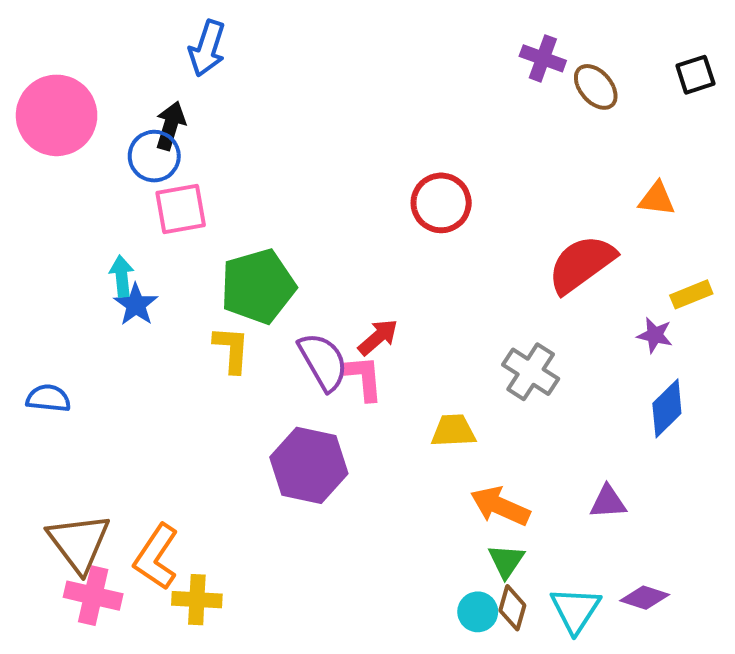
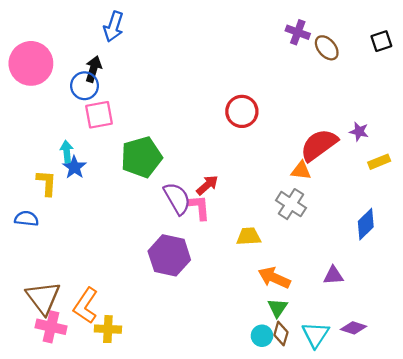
orange triangle: (657, 199) -> (301, 171), moved
purple star: (655, 335) -> (359, 132), moved
yellow L-shape: (232, 349) -> (47, 183), moved

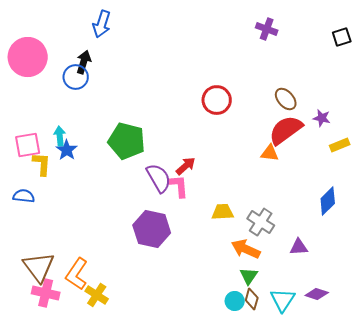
brown ellipse: (327, 48) -> (286, 99), moved
pink square: (99, 115) -> (28, 145), moved
green pentagon: (141, 157) -> (127, 141), turned 30
gray cross: (291, 204) -> (261, 222), moved
yellow cross: (108, 329) -> (97, 295), turned 30

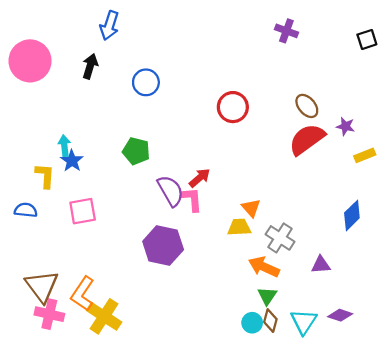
blue circle: (76, 77) -> (146, 82), moved
green pentagon: (127, 141) -> (136, 151), size x0.7
pink square: (28, 145) -> (83, 211), moved
orange triangle: (270, 153) -> (251, 208), moved, turned 42
yellow cross: (97, 295) -> (104, 316), size x1.4

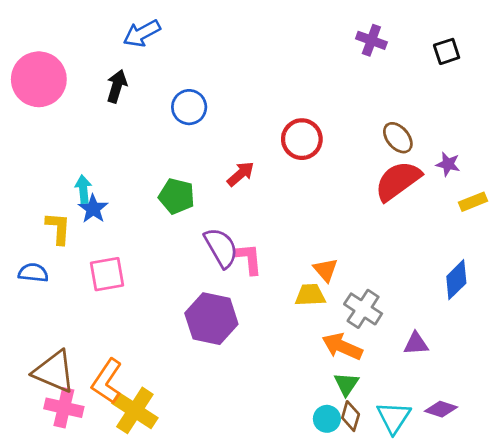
blue arrow: (109, 25) -> (142, 33), turned 44
black square: (367, 39) -> (447, 51), moved
red arrow: (200, 178) -> (241, 174), moved
brown triangle: (42, 286) -> (54, 372), turned -30

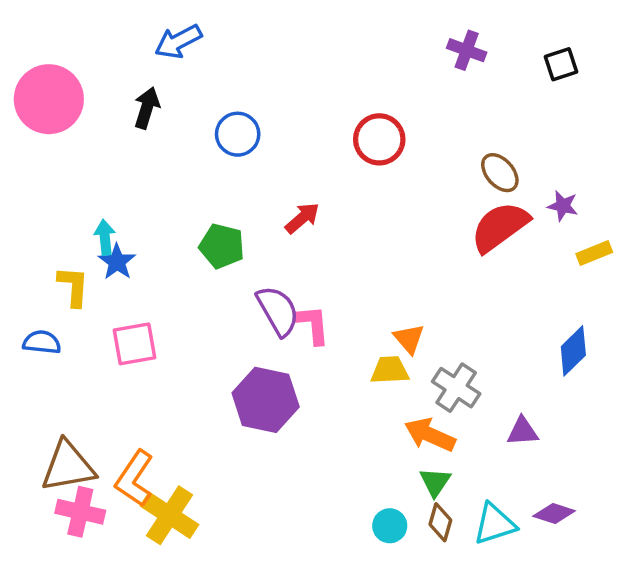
red circle: (302, 139) -> (379, 139), moved
brown triangle: (54, 372) -> (68, 466), turned -33
cyan triangle: (394, 417) -> (495, 524), turned 39
cyan circle: (327, 419) -> (390, 526), moved

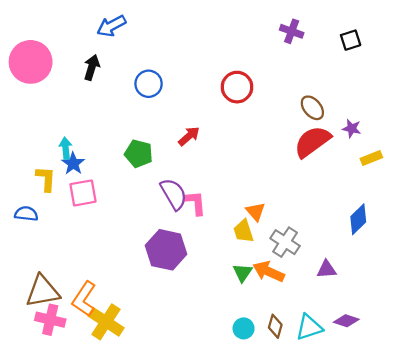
pink square: (134, 344) -> (83, 193), moved
yellow trapezoid: (390, 370) -> (244, 231), turned -105
green triangle: (435, 482) -> (242, 273), moved

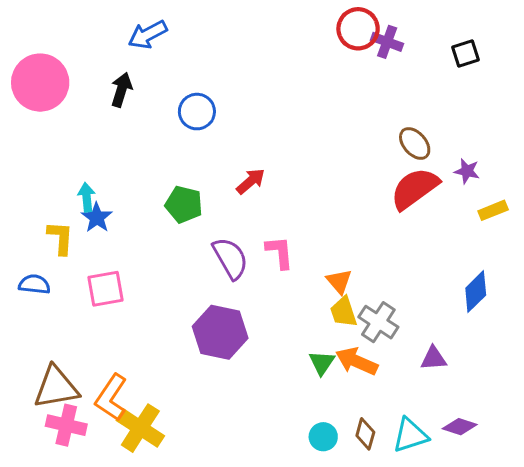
red circle: (237, 87) -> (358, 29), moved
pink square: (83, 193) -> (105, 289), moved
pink L-shape: (196, 203) -> (280, 252), moved
yellow trapezoid: (244, 231) -> (344, 312), moved

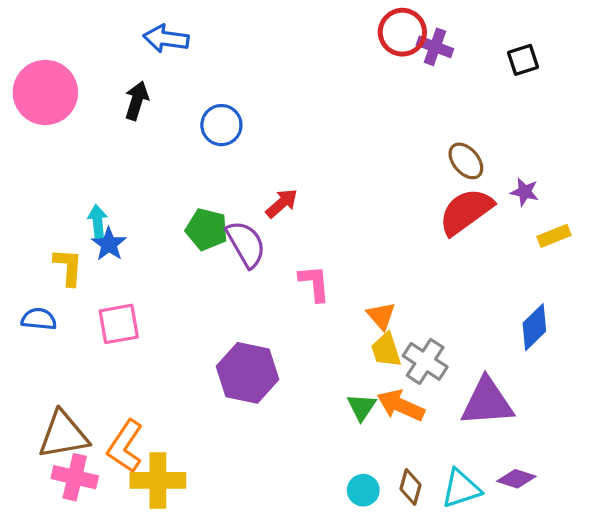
blue arrow: (148, 35) -> (166, 39), turned 36
purple semicircle: (230, 258) -> (246, 244), moved
purple triangle: (434, 358) -> (487, 402), size x1.8
yellow cross: (140, 428) -> (158, 480), turned -33

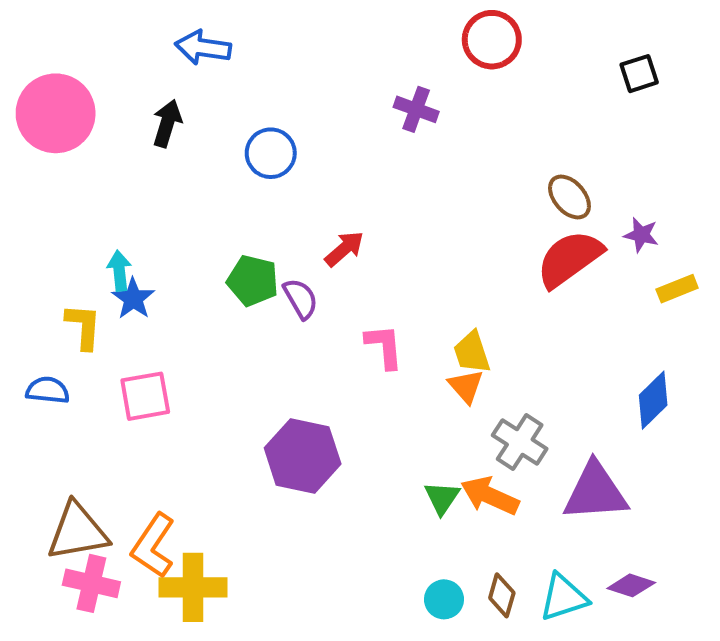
purple cross: (435, 47) -> (416, 109), moved
purple semicircle: (246, 244) -> (301, 299), size x0.7
yellow trapezoid: (386, 350) -> (472, 352), moved

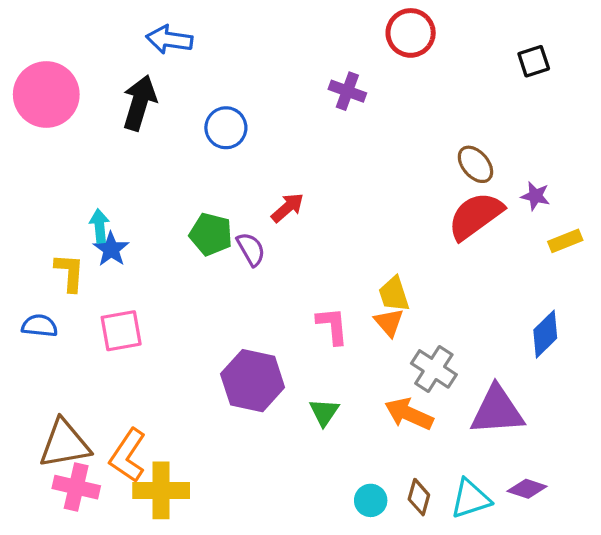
black arrow: (167, 123) -> (139, 103), size x1.4
pink L-shape: (384, 346) -> (332, 326), moved
green triangle: (442, 498) -> (324, 412), moved

